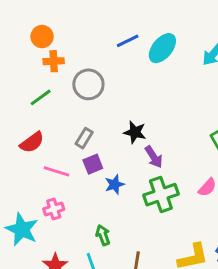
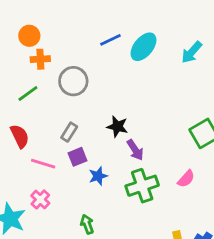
red semicircle: (32, 142) -> (20, 136), turned -80
pink cross: (54, 209) -> (40, 199), turned -30

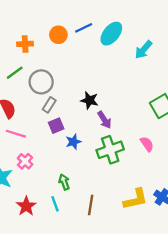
orange circle: (29, 36) -> (58, 35), moved
cyan arrow: (192, 52) -> (144, 50), moved
gray circle: (73, 81) -> (41, 82), moved
pink line: (43, 164) -> (16, 134), moved
pink semicircle: (186, 179) -> (147, 144), turned -77

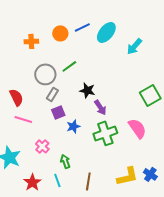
green line: (15, 73) -> (69, 66), moved
pink semicircle: (147, 144) -> (137, 128), size x1.5
pink cross: (25, 161) -> (42, 146), moved

